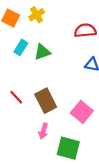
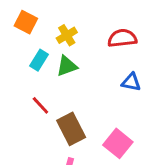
yellow cross: (37, 15) -> (67, 35), moved
red line: (16, 97) -> (40, 105), moved

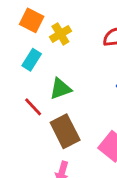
orange square: (26, 22) -> (32, 20), moved
green triangle: (67, 66) -> (60, 89), moved

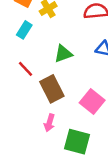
green triangle: (60, 89) -> (63, 54), moved

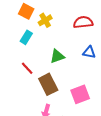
pink square: (92, 101) -> (80, 94), turned 30

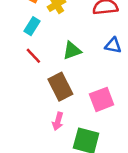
red line: (27, 68) -> (33, 56), moved

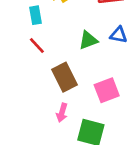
cyan rectangle: (32, 26) -> (36, 15), turned -42
green triangle: (72, 51) -> (88, 40), moved

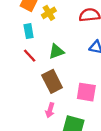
green triangle: (88, 40) -> (56, 51), moved
pink square: (107, 90) -> (86, 92), turned 30

